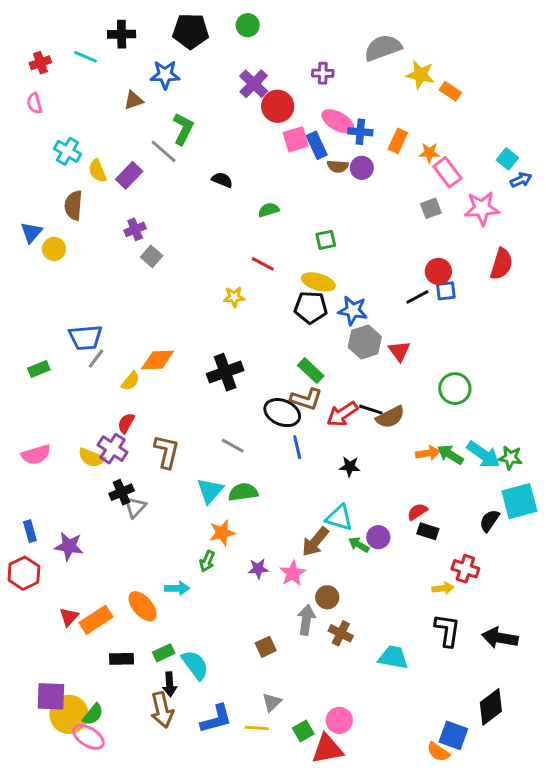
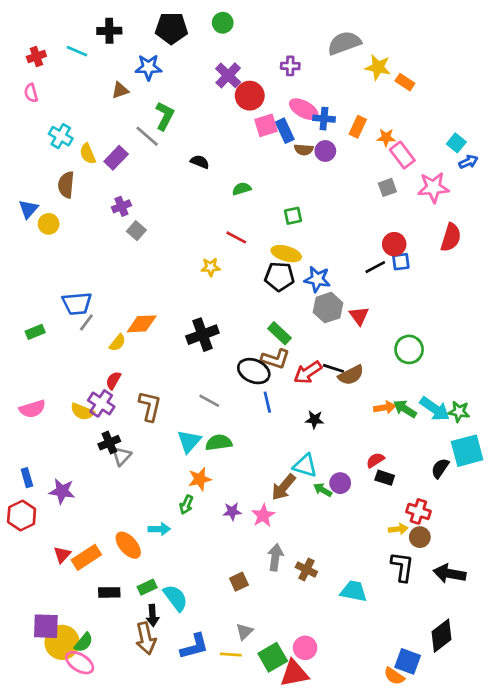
brown circle: (327, 597) -> (420, 537), moved
green square: (303, 731) -> (273, 657), size x1.5

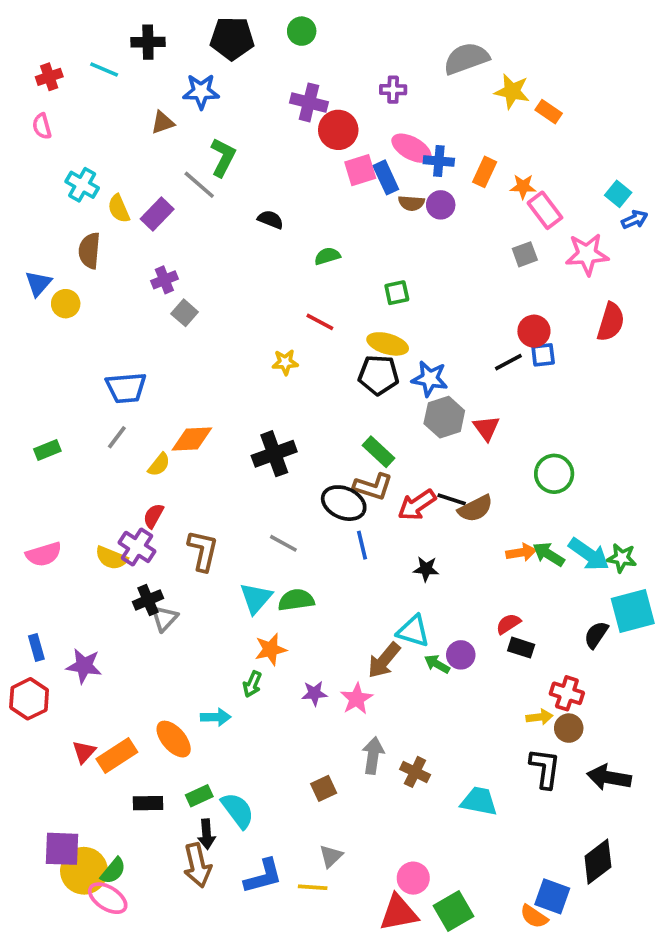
purple cross: (228, 75) -> (309, 102), turned -30
blue trapezoid: (77, 304) -> (126, 388), moved
green square: (273, 657) -> (453, 911), moved

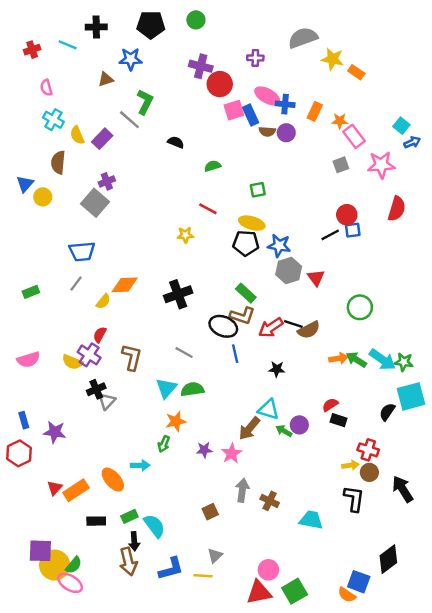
pink semicircle: (42, 126) -> (46, 88), moved
gray square: (185, 313) -> (95, 203), moved, size x1.6
black arrow: (609, 777) -> (403, 489), moved, turned 48

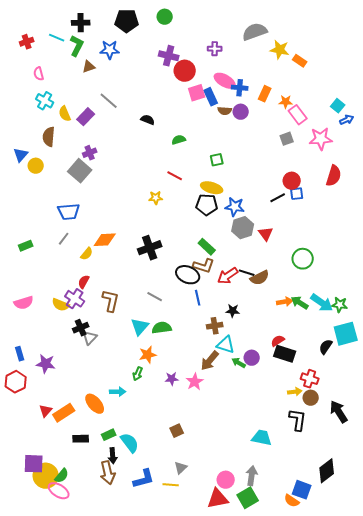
green L-shape: (145, 102) -> (77, 46), moved
black rectangle: (338, 420) -> (285, 354), size x1.5
gray arrow: (242, 490) -> (252, 476), moved
brown cross: (270, 501) -> (215, 326), moved, turned -35

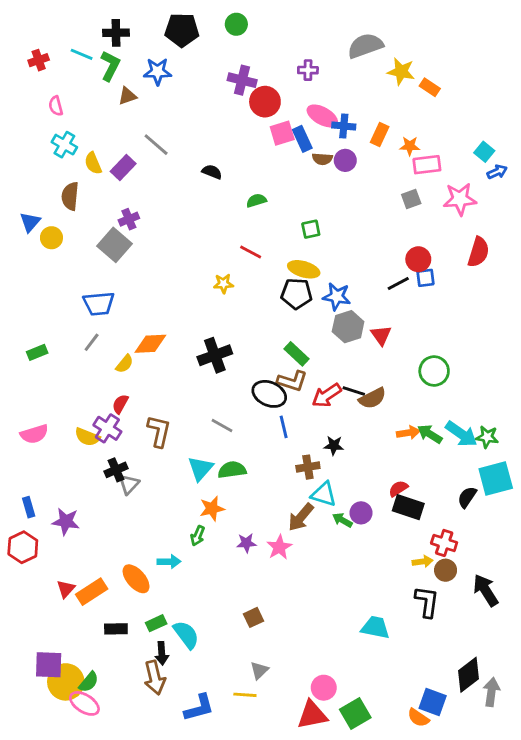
pink rectangle: (298, 115) -> (427, 165), turned -60
gray arrow: (252, 476) -> (491, 692), moved
blue L-shape: (144, 479) -> (199, 708), moved

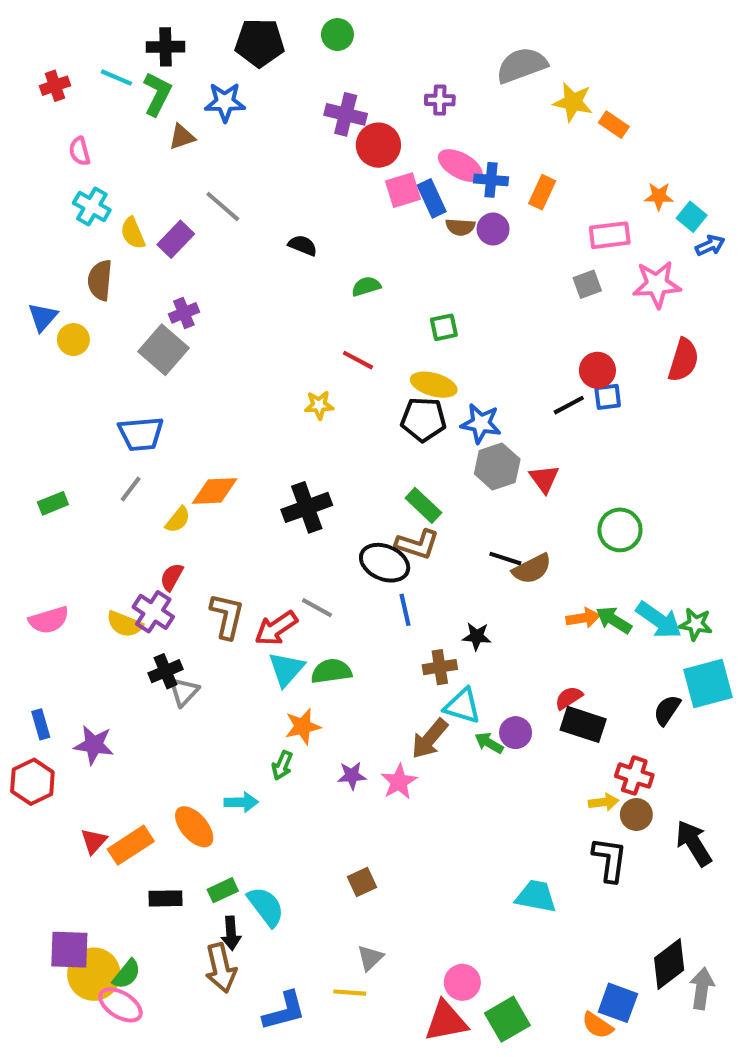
orange star: (410, 146) -> (659, 196), moved
red arrow: (327, 395) -> (276, 628), moved

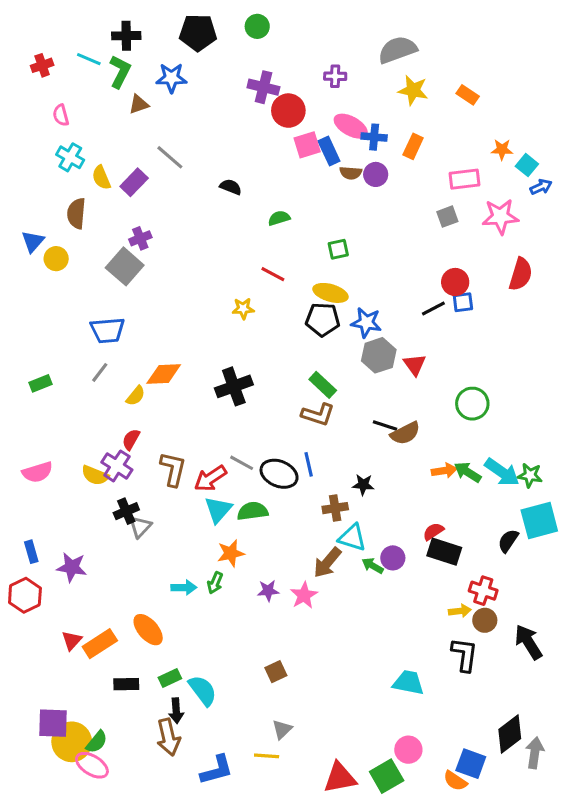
yellow star: (573, 102) -> (413, 90), moved
black ellipse: (385, 563) -> (279, 474), moved
cyan arrow: (241, 802) -> (184, 588), moved
pink circle: (462, 982) -> (408, 750), moved

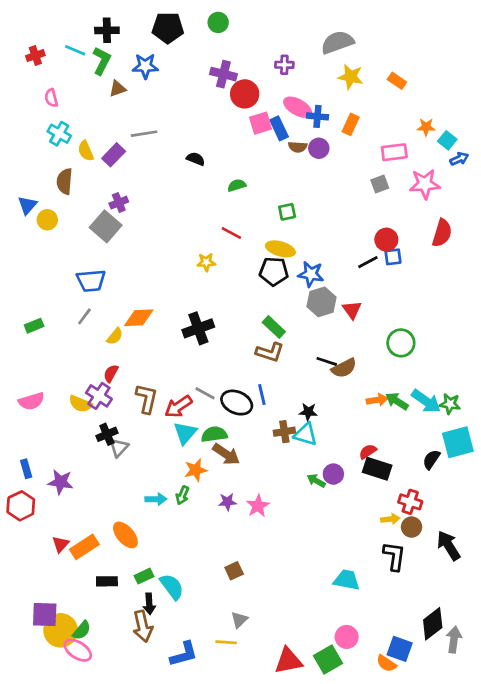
gray line: (170, 157) -> (144, 134), turned -50
cyan triangle: (352, 538) -> (306, 434), moved
brown arrow: (327, 563) -> (226, 454), moved, turned -96

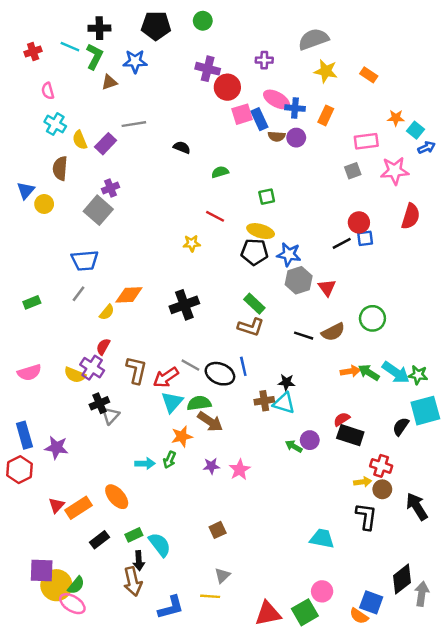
brown semicircle: (344, 368) -> (333, 332), moved
blue rectangle: (26, 469) -> (24, 435), size x1.5
black rectangle: (107, 581) -> (99, 540), turned -36

